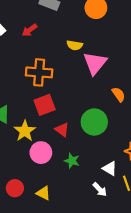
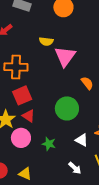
red triangle: (62, 130) -> (29, 116), moved
white triangle: (110, 168) -> (82, 140), moved

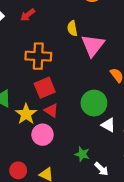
yellow semicircle: (46, 41) -> (72, 28), turned 72
white triangle: (82, 140) -> (108, 125), moved
green star: (49, 144) -> (82, 154), moved

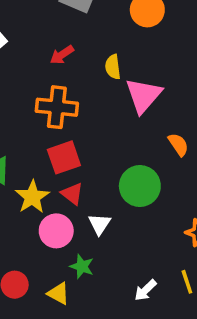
red arrow: (28, 15) -> (62, 55), moved
white triangle: (108, 125) -> (99, 224), moved, turned 32
green star: (82, 154) -> (82, 267), moved
white arrow: (101, 169) -> (145, 290), turned 88

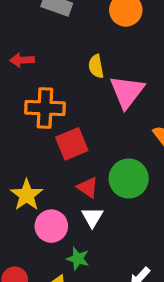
red arrow: (62, 55) -> (22, 60), moved, turned 35
red square: (64, 157) -> (72, 144), moved
red triangle: (72, 194) -> (88, 187), moved

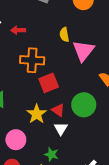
yellow star: (27, 195) -> (37, 114), moved
pink circle: (51, 226) -> (16, 140), moved

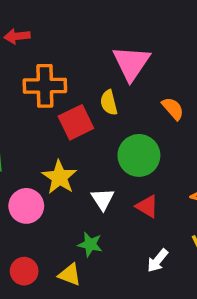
yellow semicircle: (64, 35) -> (109, 103), moved
red triangle: (58, 110) -> (147, 206), moved
pink circle: (16, 140) -> (26, 206), moved

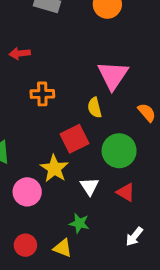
orange cross: (45, 86) -> (42, 94), size x0.7
red square: (76, 122) -> (75, 139), moved

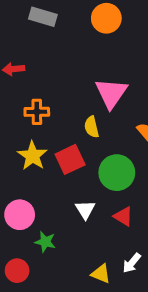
yellow star: (54, 168) -> (32, 156), moved
green star: (79, 223) -> (45, 242), moved
yellow triangle: (63, 248) -> (101, 274), moved

